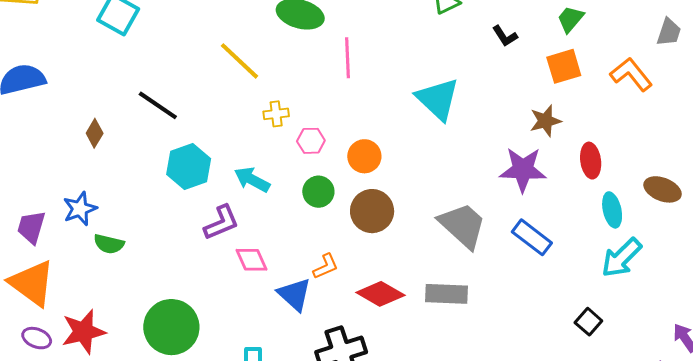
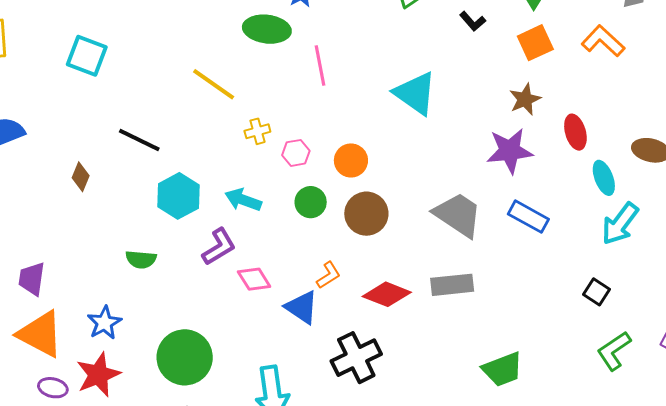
blue star: (80, 209) -> (104, 323), moved
green semicircle: (109, 244) -> (141, 259), moved

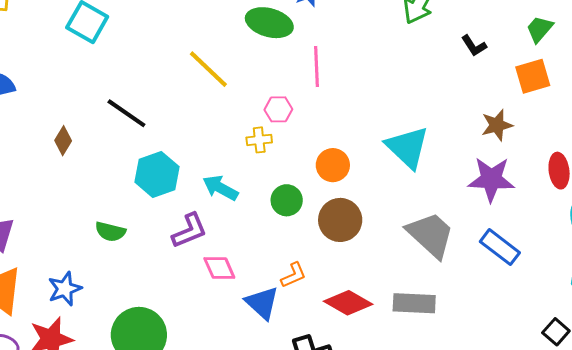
cyan triangle: (415, 93) -> (407, 147), moved
brown star: (525, 99) -> (497, 125), moved
yellow cross: (257, 131) -> (259, 140), moved
pink hexagon: (296, 153) -> (278, 109), moved

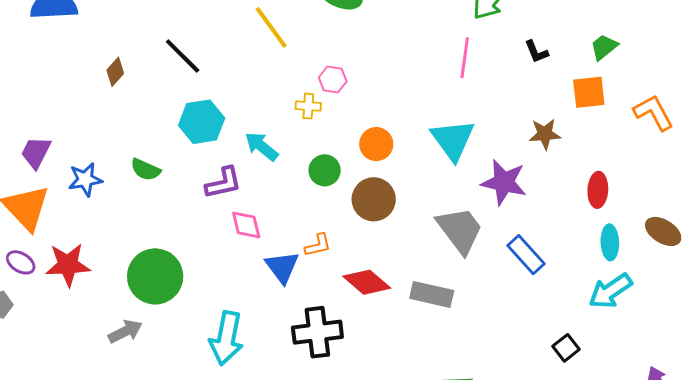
pink line: (316, 67) -> (465, 58), moved
purple star: (491, 179) -> (504, 182), moved
blue star: (65, 289) -> (85, 179), moved

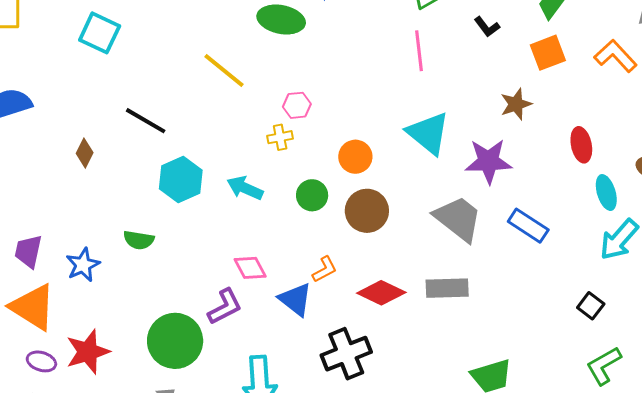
purple L-shape: (223, 183) -> (225, 307), moved

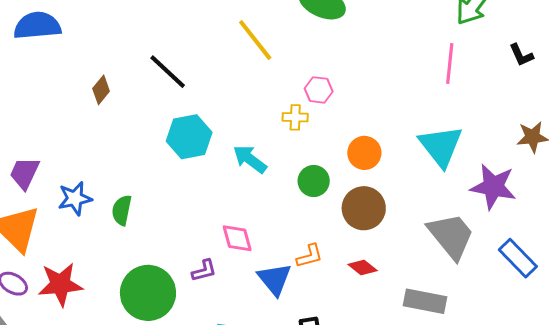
green semicircle: (139, 240) -> (122, 210), moved, turned 80
red diamond: (381, 293) -> (363, 268), moved, size x0.6
purple L-shape: (225, 307) -> (204, 270), size x0.7

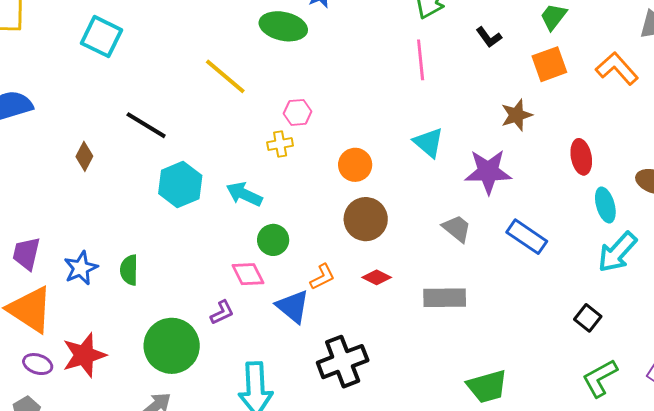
cyan triangle: (441, 146) -> (429, 143), size x0.7
green circle: (314, 181) -> (273, 240), moved
gray trapezoid: (451, 236) -> (457, 229), size x0.6

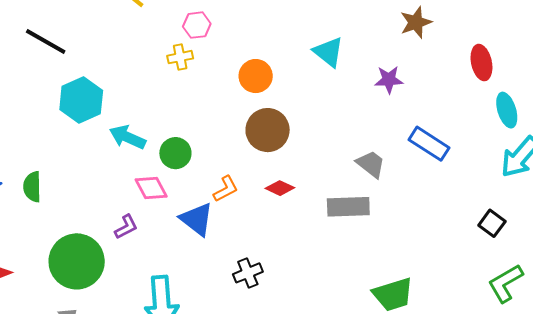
purple star: (488, 172) -> (389, 80), size x0.6
cyan arrow: (244, 194) -> (127, 137), moved
gray trapezoid: (457, 229) -> (371, 164), moved
black cross: (343, 362) -> (248, 273), size x0.6

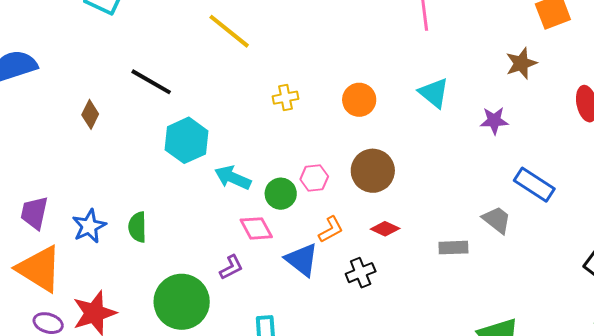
pink hexagon: (197, 25) -> (314, 178), moved
orange circle: (256, 76) -> (359, 100), moved
gray trapezoid: (371, 164) -> (497, 220), moved
gray rectangle: (348, 207) -> (453, 248), size x0.7
black cross: (248, 273) -> (361, 273), moved

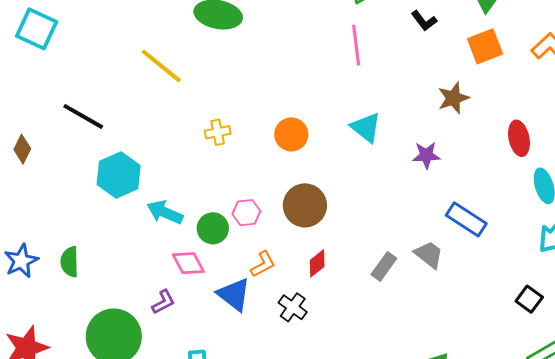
red diamond: (385, 229) -> (317, 263), turned -64
gray rectangle: (453, 248) -> (384, 266), moved, turned -52
black cross: (361, 273) -> (293, 307), turned -32

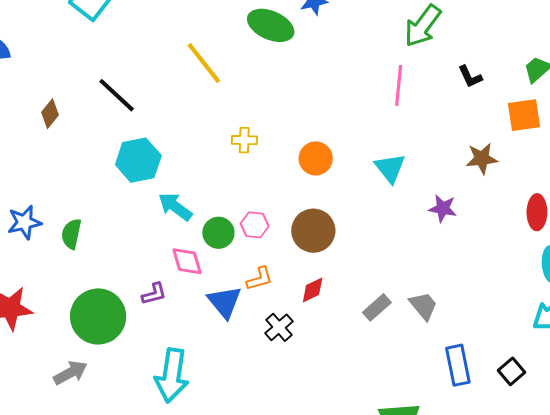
blue rectangle: (466, 219) -> (458, 365), moved, turned 33

